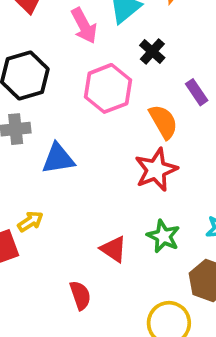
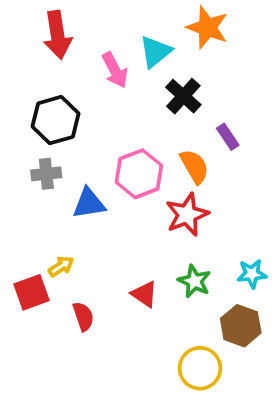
black cross: (152, 51) -> (183, 96), size x1.4
pink hexagon: (108, 88) -> (139, 174), moved
red semicircle: (80, 295) -> (83, 316), moved

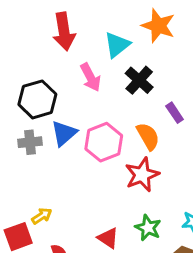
red arrow: (57, 35) -> (64, 32), moved
pink arrow: (115, 70) -> (90, 77), moved
blue triangle: (89, 203) -> (64, 133), moved, turned -32

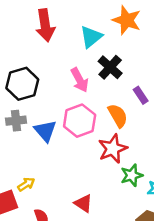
pink arrow: (90, 77) -> (80, 80), moved
blue triangle: (64, 133) -> (45, 131), moved, turned -30
green star: (148, 228) -> (132, 175), moved, turned 30

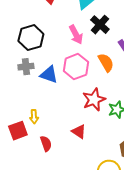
blue triangle: (45, 131) -> (49, 75), turned -30
red star: (113, 149) -> (94, 100), moved
yellow arrow: (26, 184) -> (34, 117), turned 120

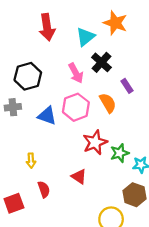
gray cross: (26, 67) -> (13, 107), moved
red square: (18, 131) -> (14, 203), moved

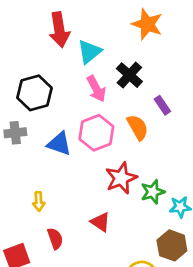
cyan triangle: (85, 37) -> (90, 52), moved

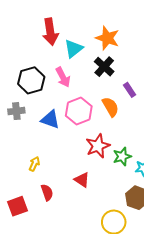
orange star: (147, 24) -> (107, 38), moved
pink arrow: (96, 89) -> (63, 77), moved
yellow arrow: (39, 201) -> (34, 164), turned -152

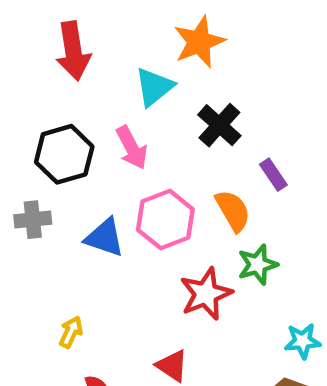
red arrow: (50, 32) -> (73, 51), moved
orange star: (107, 38) -> (199, 42), moved, turned 30
green star: (122, 156) -> (258, 265), moved

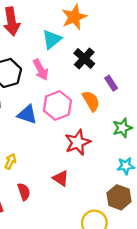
green star: (258, 265) -> (122, 128), moved

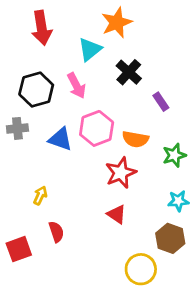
orange semicircle: (91, 101) -> (135, 139), moved, turned 130
red triangle: (61, 178) -> (117, 214), moved

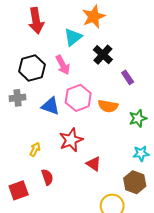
red star: (121, 173) -> (71, 140), moved

